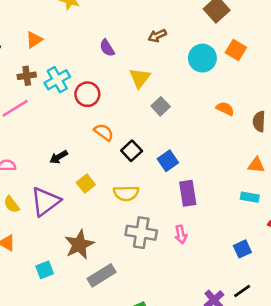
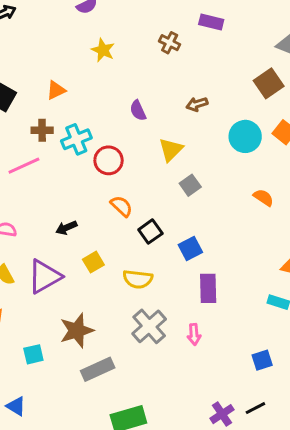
gray cross: (141, 233) -> (149, 326), turned 32

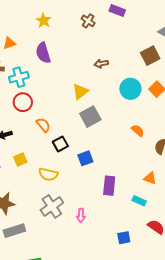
purple semicircle: (138, 111) -> (43, 53), moved, size x1.5
red circle: (109, 160) -> (23, 102), moved
gray square: (190, 185) -> (90, 117), size x1.5
purple rectangle: (208, 288) -> (109, 186), moved

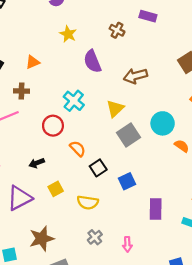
purple semicircle: (43, 53) -> (92, 61), moved
brown arrow: (101, 64) -> (135, 76), size x1.5
cyan cross: (19, 77) -> (74, 101), moved, turned -30
cyan circle: (130, 89) -> (163, 123), moved
gray cross: (52, 206) -> (95, 237), size x0.6

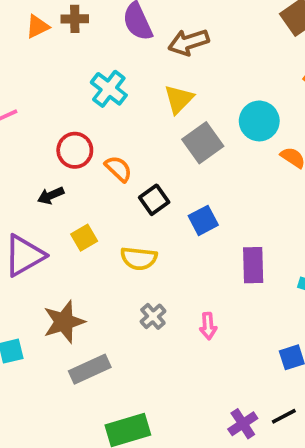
brown arrow: (135, 76) -> (189, 42), moved
brown cross: (21, 91) -> (75, 19), moved
red circle: (53, 126) -> (75, 150), moved

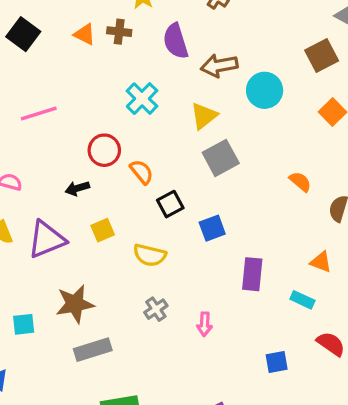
orange triangle: (37, 27) -> (85, 34), turned 45
cyan circle: (259, 121) -> (265, 90), moved

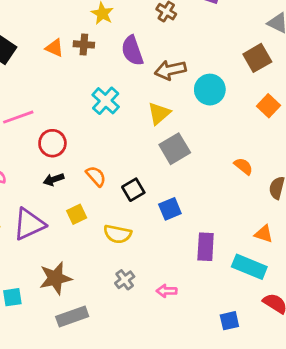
red circle: (104, 150) -> (52, 143), moved
orange semicircle: (142, 172) -> (96, 176), moved
cyan rectangle: (302, 300) -> (249, 267), size x1.6
pink arrow: (205, 324) -> (167, 291), turned 90

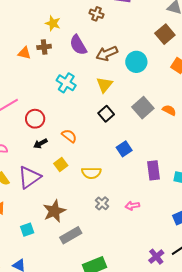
gray square: (175, 149) -> (143, 108), moved
black square: (133, 190) -> (106, 114), moved

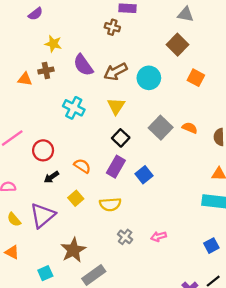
brown cross: (97, 14) -> (112, 27), moved
purple rectangle: (153, 170) -> (116, 167), moved, turned 42

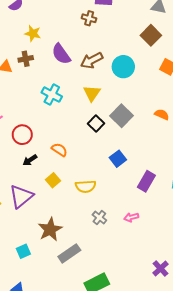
gray square: (161, 128) -> (122, 116), moved
purple rectangle: (116, 167) -> (146, 181), moved

